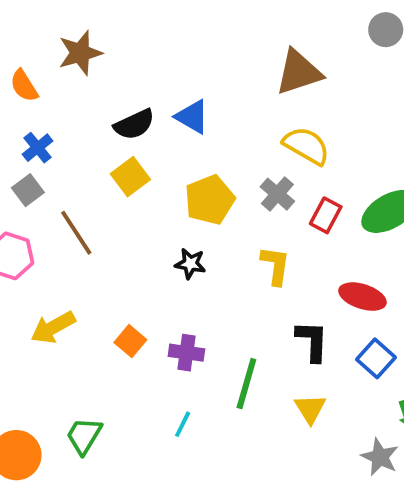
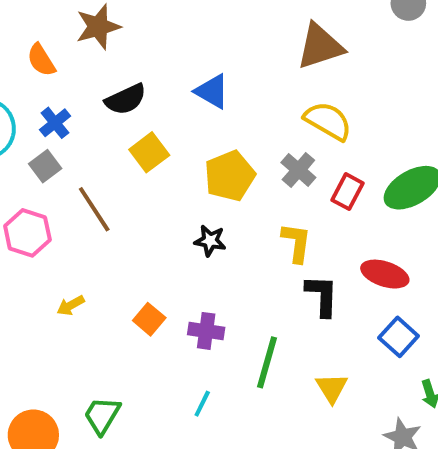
black semicircle: (134, 124) -> (126, 99), moved
yellow arrow: (53, 327) -> (71, 305), size x0.6
black L-shape: (312, 341) -> (322, 296), moved

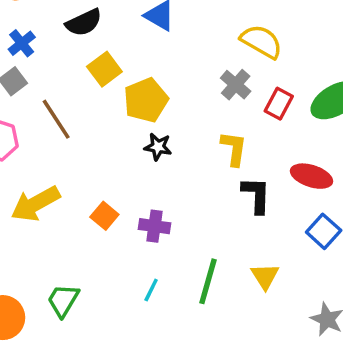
yellow pentagon: (230, 176) -> (146, 100), moved
yellow arrow: (71, 305) -> (35, 204), size x2.0
green line: (267, 362) -> (208, 281), moved

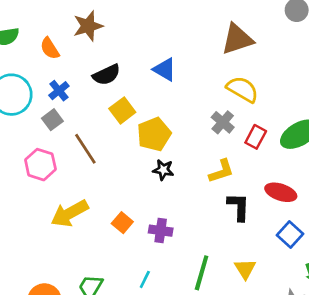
yellow L-shape: (234, 148) -> (221, 171), turned 64
cyan line: (151, 290) -> (145, 279), moved

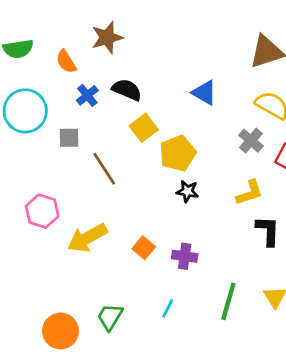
blue triangle: (165, 69) -> (204, 93), moved
black semicircle: (106, 75) -> (127, 90), turned -132
blue cross: (59, 91) -> (87, 95), moved
gray square: (52, 120) -> (69, 138), turned 36
pink hexagon: (40, 165) -> (42, 211), moved

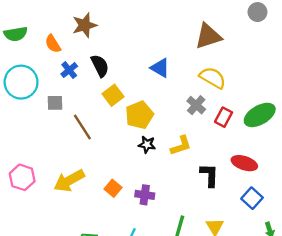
black semicircle: (127, 90) -> (100, 66), turned 40
yellow L-shape: (250, 193) -> (181, 146), moved
pink hexagon: (42, 211) -> (22, 177), moved

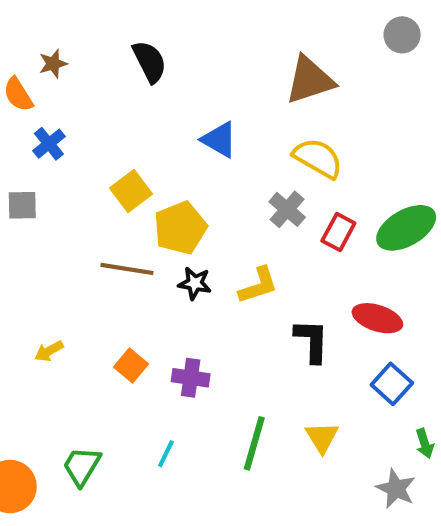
brown star: (85, 25) -> (53, 64), moved, size x0.6
black semicircle: (100, 66) -> (150, 62), moved
brown line: (82, 127) -> (127, 269), moved, turned -48
yellow arrow: (69, 181) -> (49, 351), size x0.5

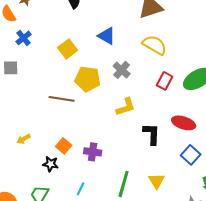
yellow square: (131, 191) -> (68, 49), moved
gray cross: (287, 209) -> (122, 70), moved
yellow pentagon: (180, 228) -> (88, 79), turned 30
black star: (195, 283) -> (51, 164), moved

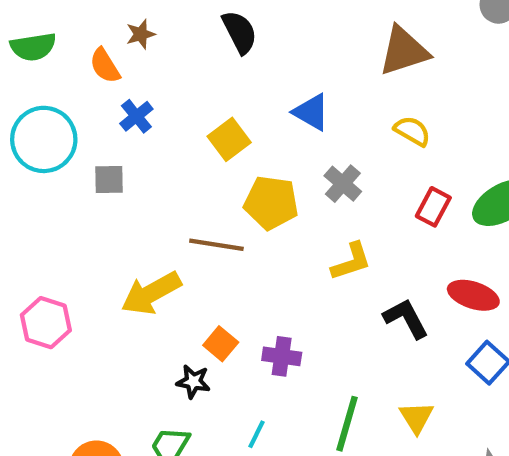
yellow semicircle: (155, 45) -> (412, 131), size x0.7
black L-shape: (152, 134) -> (406, 318), turned -30
yellow arrow: (24, 139) -> (151, 293), moved, size x2.0

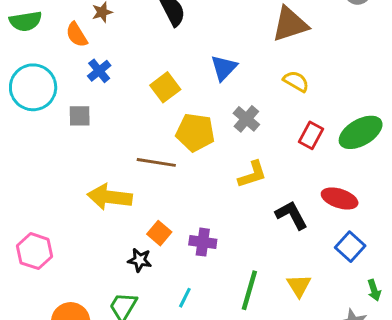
blue triangle: (311, 112) -> (224, 68), turned 44
yellow arrow: (151, 293) -> (110, 197), turned 36
pink hexagon: (46, 323) -> (35, 251), moved

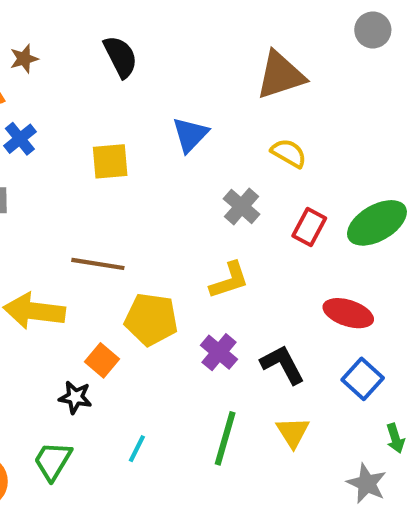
yellow square: (165, 87) -> (110, 161), turned 32
gray cross: (246, 119) -> (242, 206), moved
yellow pentagon: (195, 132) -> (151, 319), moved
black L-shape: (291, 215) -> (283, 364), moved
purple cross: (203, 242) -> (219, 352), moved, turned 32

